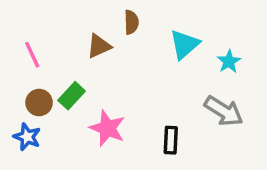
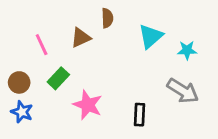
pink line: (32, 55) -> (42, 45), moved
cyan star: (229, 62) -> (187, 50), turned 30
brown circle: (39, 103) -> (19, 82), moved

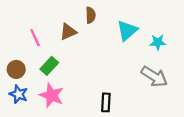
pink star: (88, 105) -> (52, 95), moved
black rectangle: (139, 115) -> (106, 102), moved

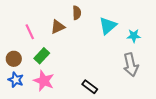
gray arrow: (154, 77) -> (131, 65), turned 45
black rectangle: (106, 102) -> (90, 87), turned -56

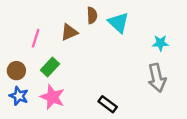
cyan triangle: (108, 26) -> (118, 23), moved, turned -36
pink line: (30, 32) -> (36, 38), turned 42

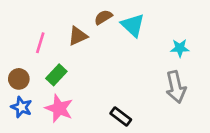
brown semicircle: (92, 15) -> (103, 17), turned -119

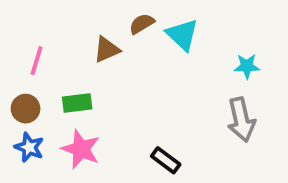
pink line: (40, 43) -> (37, 61), moved
green rectangle: (56, 75) -> (77, 103), turned 40

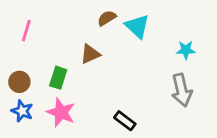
brown triangle: (107, 50) -> (90, 54), moved
pink line: (37, 61) -> (26, 31), moved
green rectangle: (77, 103) -> (58, 78), turned -65

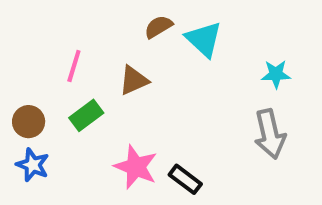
pink line: (26, 31) -> (74, 66), moved
green rectangle: (58, 78) -> (86, 115), turned 35
pink star: (61, 112) -> (136, 167), moved

